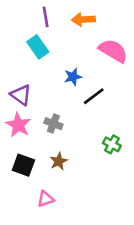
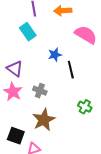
black line: (94, 96) -> (71, 70), turned -66
brown star: (59, 161) -> (44, 120), size x1.6
black square: (23, 165) -> (16, 136), moved

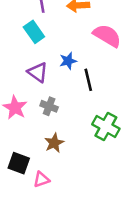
purple triangle: (15, 69) -> (38, 72), moved
green cross: (85, 107) -> (106, 127), size x1.5
brown star: (44, 120) -> (54, 143), size x0.7

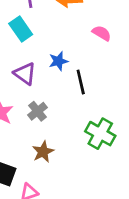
pink semicircle: (107, 36) -> (102, 33), size x0.6
gray cross: (49, 106) -> (37, 111), turned 30

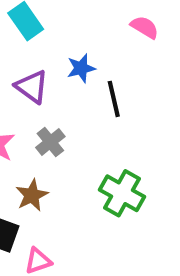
green cross: (100, 134) -> (122, 193), moved
brown star: (43, 152) -> (32, 195), moved

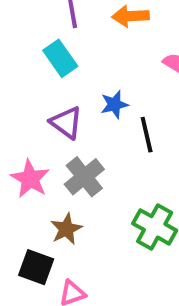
gray cross: (50, 142) -> (84, 177), size x1.4

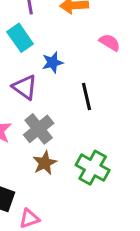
blue star: (114, 104) -> (52, 62), moved
brown star: (66, 229) -> (45, 163), moved

